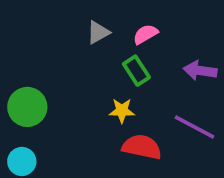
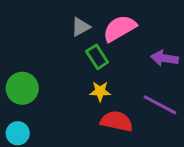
pink semicircle: (145, 34) -> (120, 28), size x1.6
green rectangle: (136, 71) -> (97, 57), moved

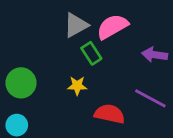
gray triangle: (81, 27) -> (76, 25), size x1.4
yellow star: (100, 91) -> (77, 86), moved

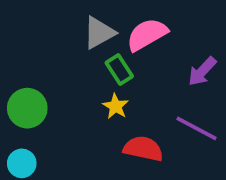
purple arrow: (155, 55) -> (202, 71), turned -55
yellow star: (77, 86) -> (116, 106), moved, turned 30

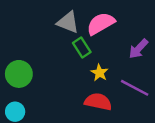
gray triangle: (99, 33) -> (68, 22), turned 50
yellow star: (116, 106) -> (99, 73), moved

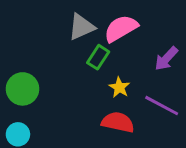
gray triangle: (68, 22) -> (82, 27), turned -45
green rectangle: (82, 47) -> (98, 57), turned 66

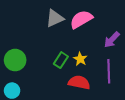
green rectangle: (98, 57) -> (61, 60), moved
purple line: (162, 106) -> (109, 71), turned 60

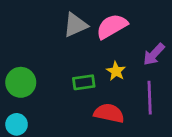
yellow star: (80, 59) -> (116, 71), moved
green rectangle: (61, 60) -> (84, 82), turned 49

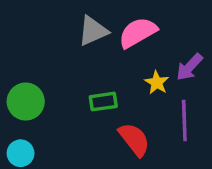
yellow star: (116, 71) -> (157, 83), moved
red semicircle: (109, 113) -> (134, 139), turned 40

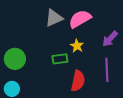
yellow star: (157, 83) -> (77, 46), moved
red semicircle: (134, 139) -> (78, 81), turned 50

